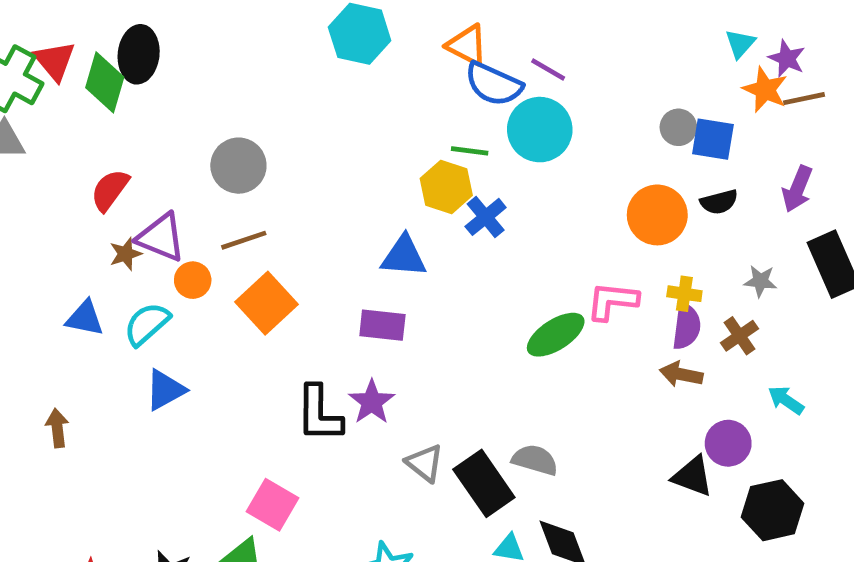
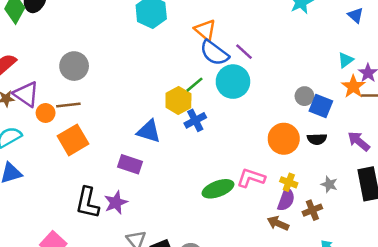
green line: (470, 151) -> (195, 85), turned -60
purple arrow: (797, 189) -> (359, 141), turned 95
orange circle: (193, 280) -> (46, 113), moved

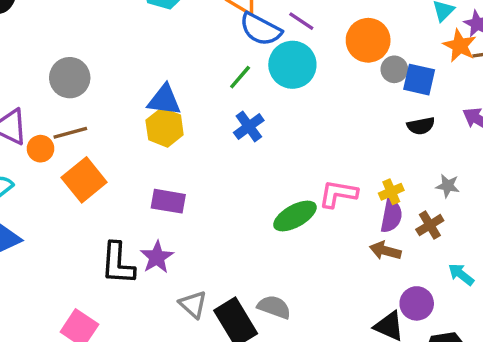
yellow hexagon: (178, 100) -> (165, 127), moved
blue triangle: (149, 131) -> (164, 100), moved
orange circle: (284, 139) -> (368, 40), moved
yellow cross: (289, 182) -> (391, 192), turned -35

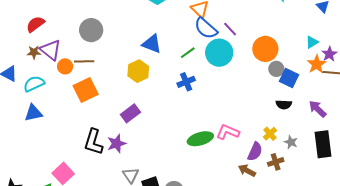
blue triangle: (164, 100) -> (152, 44), moved
yellow cross: (391, 192) -> (270, 134), moved, turned -32
purple rectangle: (168, 201) -> (130, 113), turned -60

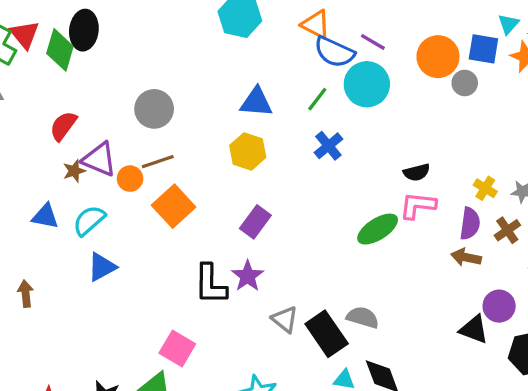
blue square: (289, 78) -> (483, 49), moved
black semicircle: (284, 105) -> (417, 172), moved

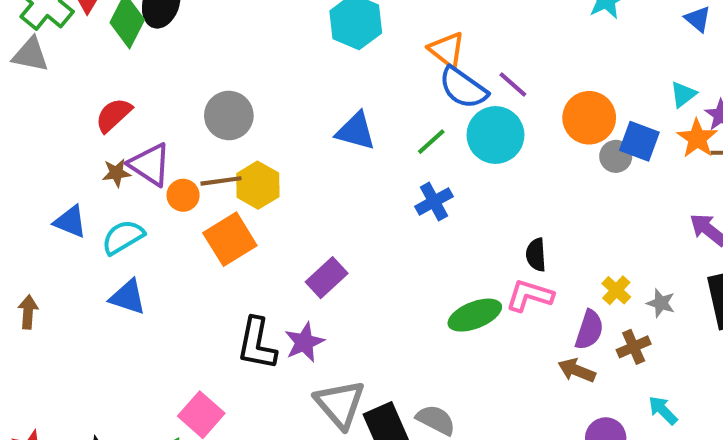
blue square: (483, 49) -> (639, 141), moved
yellow hexagon: (248, 151) -> (258, 185), moved
black semicircle: (417, 172) -> (536, 255), turned 90
blue triangle: (102, 267) -> (128, 297), turned 36
gray triangle: (285, 319) -> (340, 404), size x1.5

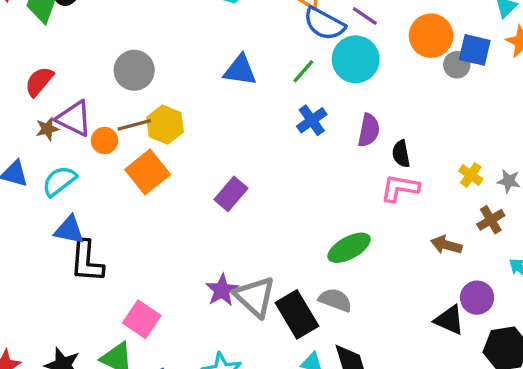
green ellipse: (475, 315) -> (349, 248), moved
purple semicircle: (589, 330) -> (369, 130), moved
purple star: (304, 342) -> (222, 290), moved
black L-shape: (257, 344) -> (87, 261), moved

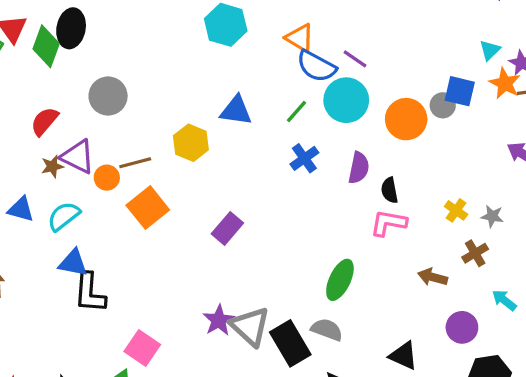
orange circle: (431, 36) -> (406, 119), moved
gray circle: (134, 70) -> (108, 96), moved
yellow hexagon: (165, 125) -> (191, 143), moved
green ellipse: (349, 248) -> (340, 280), turned -36
black triangle: (449, 320) -> (404, 356), moved

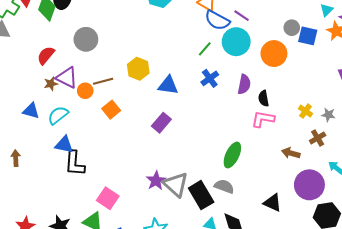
gray circle: (443, 105) -> (292, 28), moved
blue triangle: (236, 111) -> (168, 85), moved
orange square: (148, 208) -> (111, 110), size x0.7
purple circle: (462, 327) -> (309, 185), size x1.5

